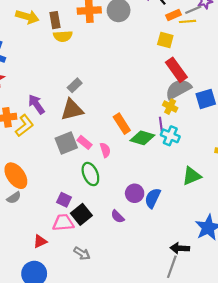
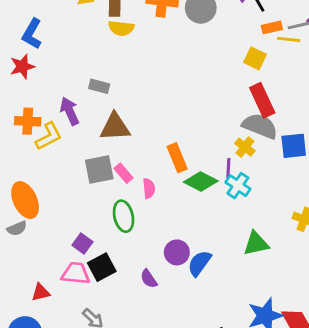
gray rectangle: (75, 85) -> (99, 86), moved, turned 48
gray semicircle: (178, 89) -> (260, 126), turned 40

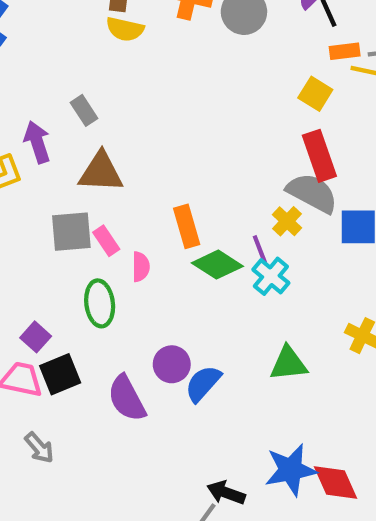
gray rectangle: (99, 86) -> (84, 110), turned 36
purple line: (228, 168) -> (260, 249), turned -30
purple semicircle: (149, 279) -> (127, 398), size x1.6

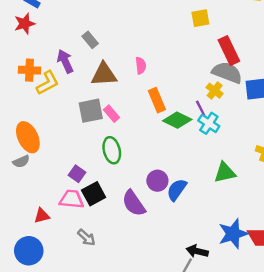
yellow square: (315, 94) -> (200, 18), moved, turned -36
pink semicircle: (141, 267) -> (141, 66), moved

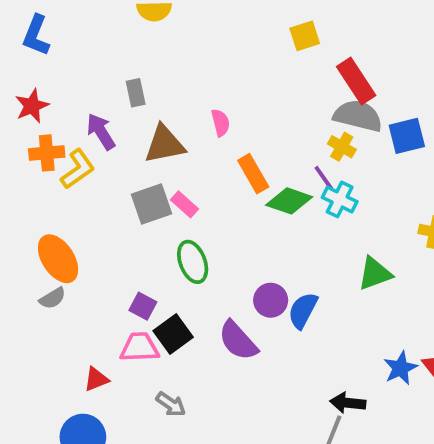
red star: (25, 24) -> (32, 106), moved
gray rectangle: (90, 40) -> (136, 93), turned 35
blue star: (233, 234) -> (400, 368), size x0.7

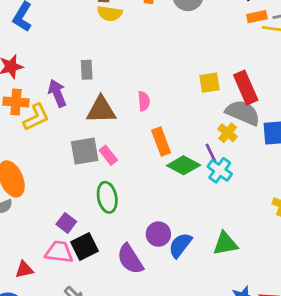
yellow square: (305, 36) -> (210, 83), moved
green triangle: (375, 274) -> (225, 244), moved

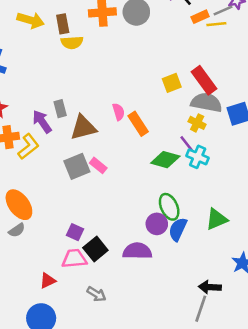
gray rectangle: (87, 70) -> (60, 109), moved
orange rectangle: (161, 142) -> (138, 124), moved
green ellipse: (107, 197) -> (169, 207), moved
purple semicircle: (130, 259) -> (137, 251), turned 136

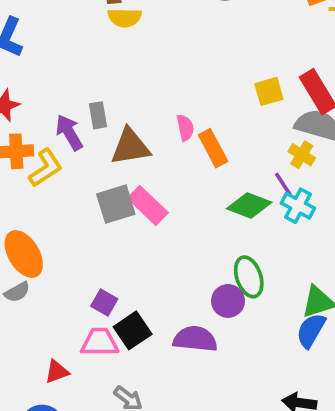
pink rectangle: (98, 165) -> (148, 205), size x1.5
blue semicircle: (178, 229) -> (311, 331), moved

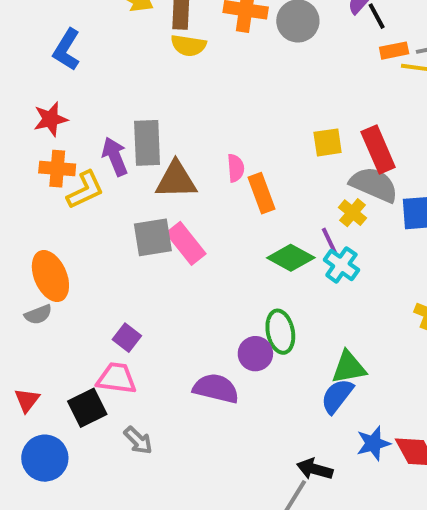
gray rectangle: (98, 115) -> (147, 143), size x1.6
black square: (133, 330) -> (87, 408), moved
red triangle: (57, 372) -> (27, 400), moved, turned -40

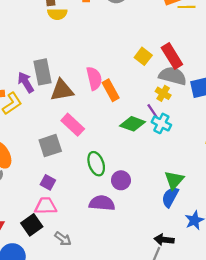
yellow square: (328, 142) -> (143, 56), turned -35
pink semicircle: (236, 168) -> (94, 78), size x1.5
gray square: (153, 237) -> (50, 146), moved
green ellipse: (280, 332) -> (96, 164), moved
green triangle: (349, 367) -> (174, 180), turned -30

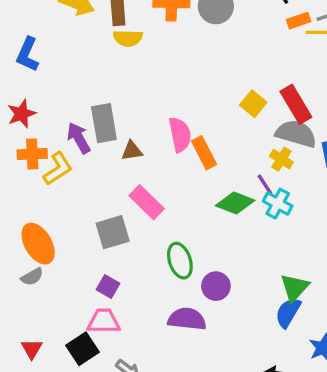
brown triangle: (62, 90) -> (132, 151), size x0.6

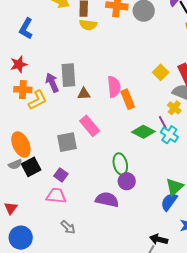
green ellipse: (180, 261) -> (120, 164), moved
black square: (83, 349) -> (31, 167), moved

